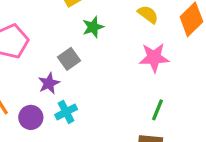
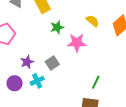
pink star: (154, 58) -> (77, 43), moved
gray square: (69, 59) -> (52, 63), moved

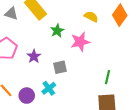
purple star: (27, 62) -> (34, 56), moved
gray square: (52, 63) -> (60, 67), turned 32

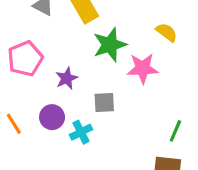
green star: (57, 31) -> (110, 45), size x1.5
purple circle: (27, 96) -> (52, 117), moved

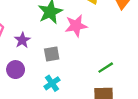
green line: (175, 131) -> (106, 68), turned 42
cyan cross: (81, 132) -> (52, 83), moved

